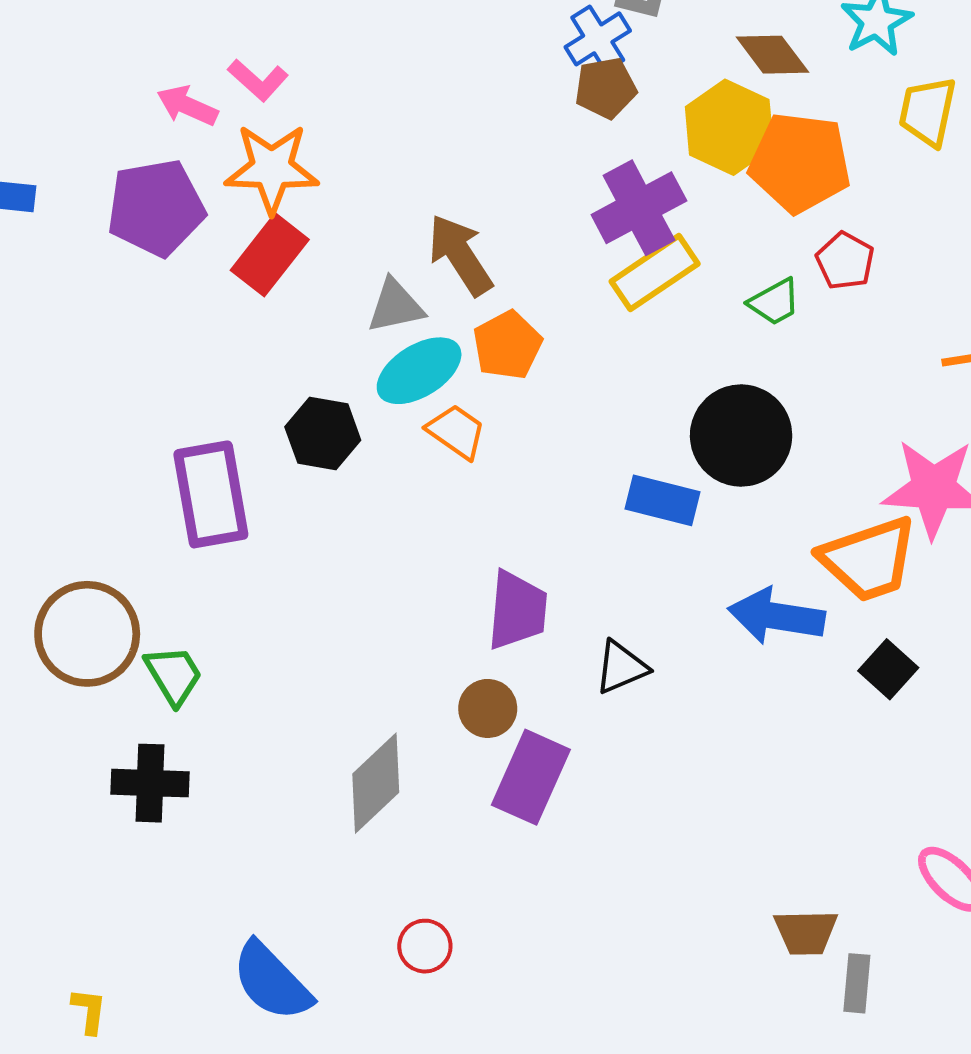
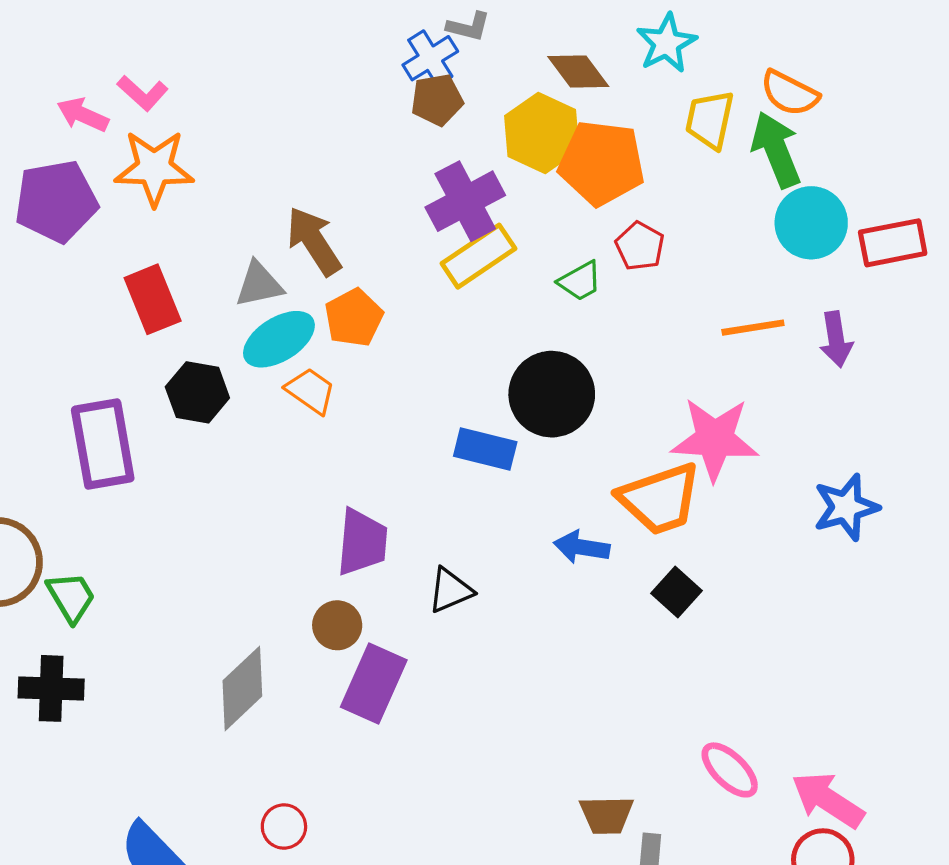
red rectangle: (270, 255) -> (153, 299), moved, turned -60
blue arrow: (776, 616) -> (582, 547), size x0.7

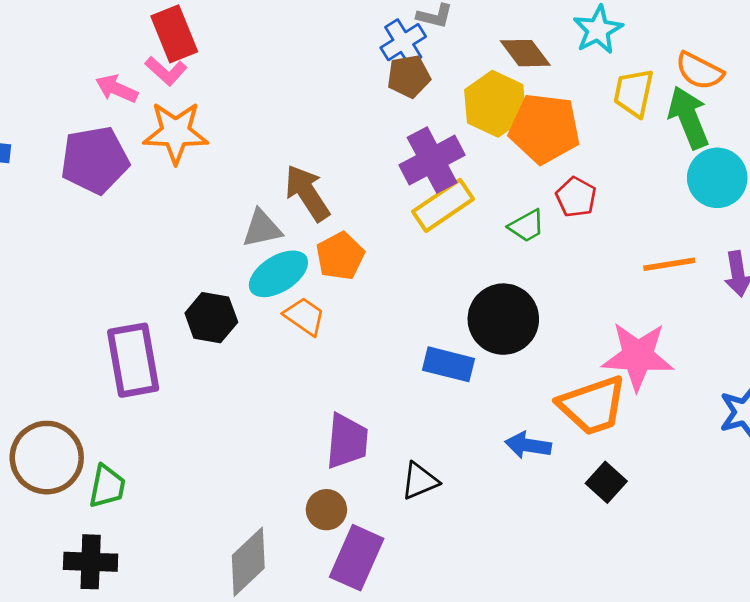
red rectangle: (153, 299) -> (174, 34), moved
green trapezoid: (71, 597) -> (107, 486), turned 42

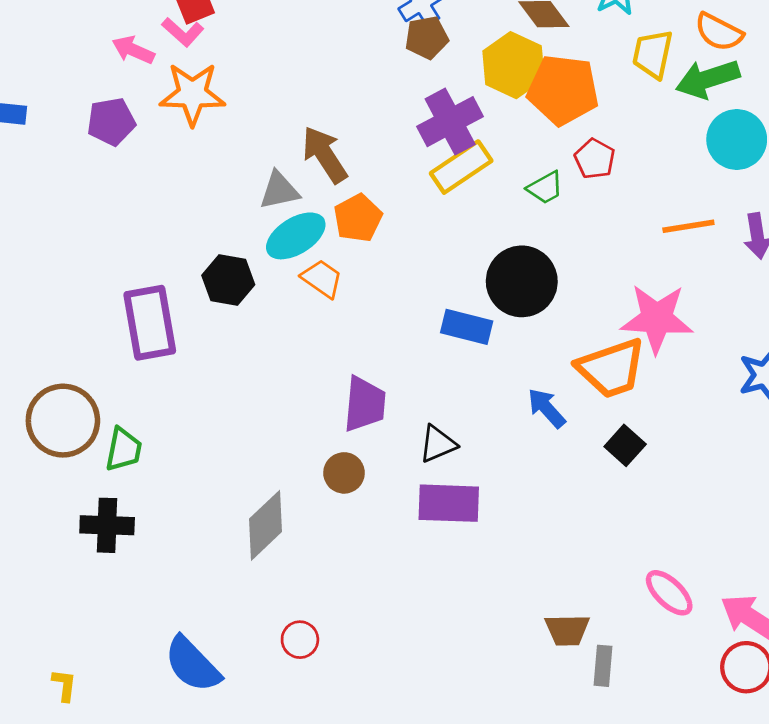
green arrow: (688, 118) -> (708, 79), turned -86
purple pentagon: (95, 160) -> (111, 122), size x0.7
blue arrow: (528, 445) -> (547, 408), turned 39
purple rectangle: (357, 558) -> (449, 503), moved, turned 68

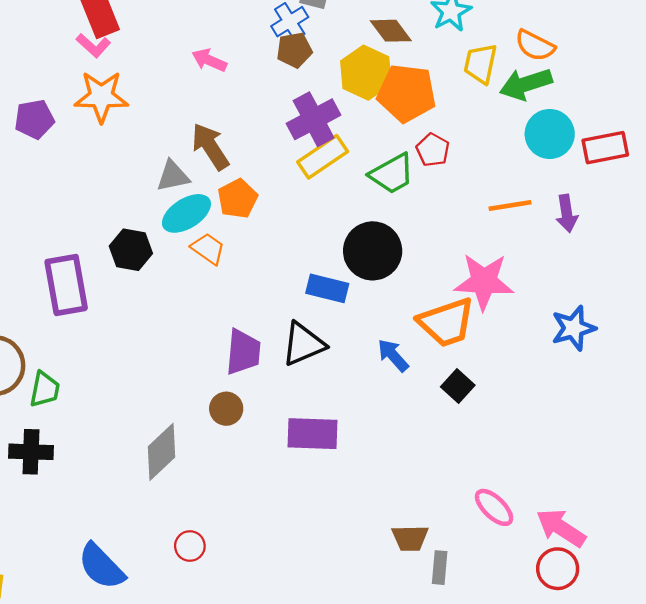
pink arrow: (133, 50) -> (209, 60), moved
green trapezoid: (545, 188) -> (392, 174), size x1.5
black triangle: (438, 444) -> (303, 344), moved, size x1.4

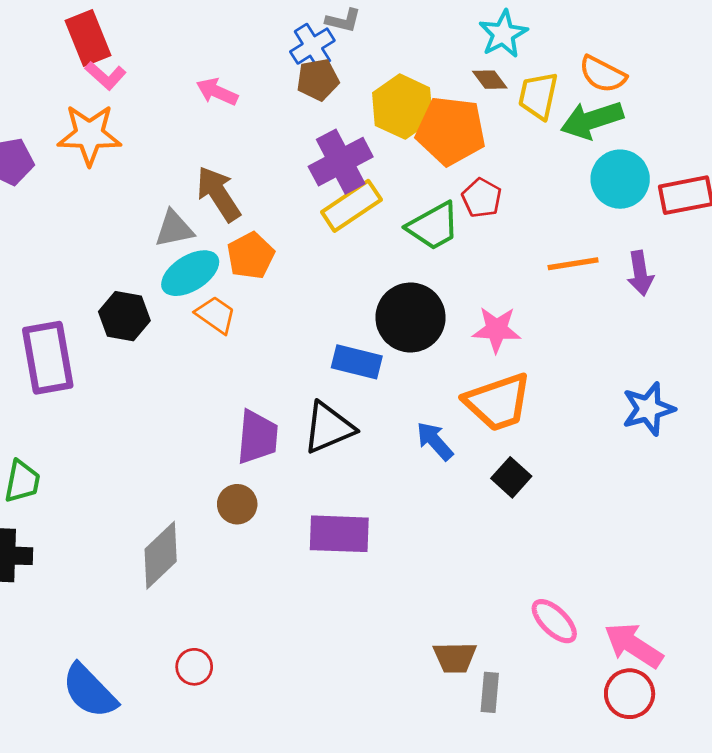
brown diamond: (391, 31) -> (490, 80), moved, size x0.7
pink L-shape: (93, 45) -> (106, 76), moved
pink star: (484, 282) -> (497, 330), moved, size x0.7

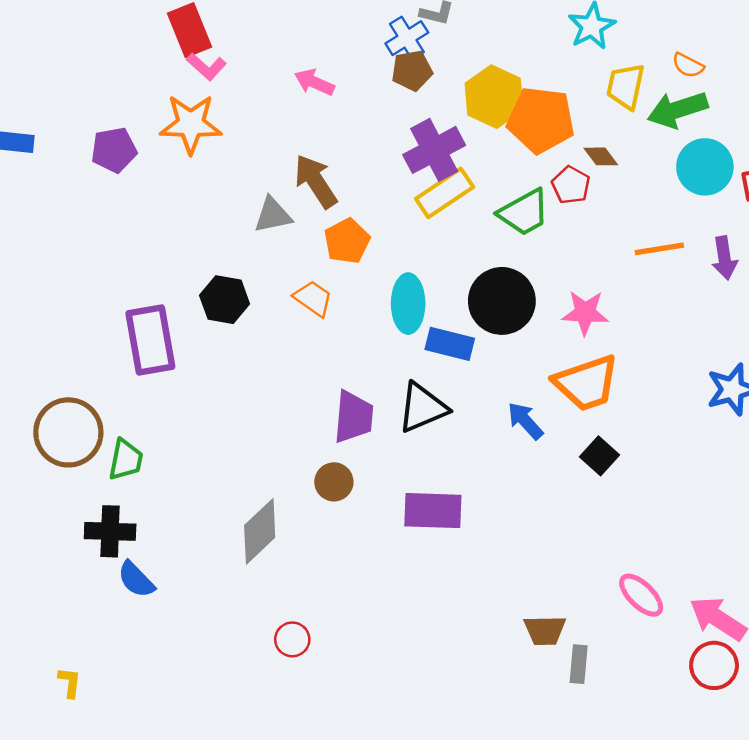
orange semicircle: (603, 74) -> (688, 65), size x0.7
brown diamond: (490, 80) -> (601, 156), moved
cyan ellipse: (190, 273) -> (408, 304), moved, turned -58
blue semicircle: (89, 691) -> (136, 580), moved, size x0.7

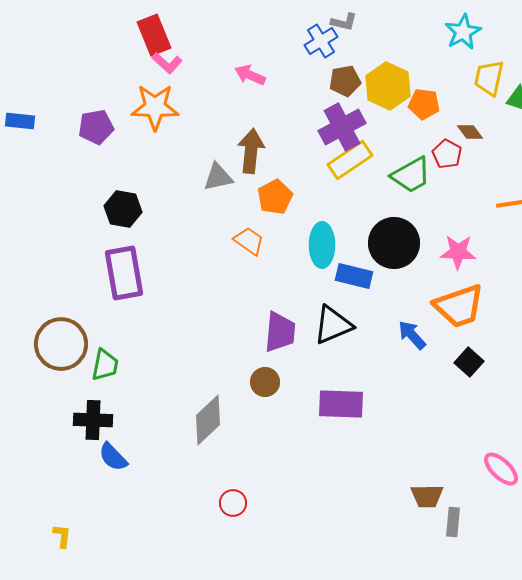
brown pentagon: (412, 71) -> (345, 81), moved
orange pentagon: (541, 120) -> (424, 104), size x0.6
brown arrow: (316, 181) -> (251, 151), turned 39
black hexagon: (225, 300) -> (123, 209), moved

